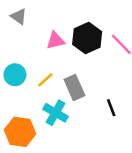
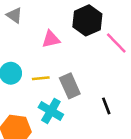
black hexagon: (87, 38) -> (87, 20), moved
yellow line: (45, 80) -> (41, 78), turned 36

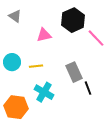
gray rectangle: (70, 86) -> (74, 72), moved

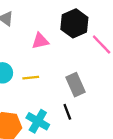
black line: (88, 88) -> (67, 112), moved
cyan cross: (44, 92) -> (38, 121), moved

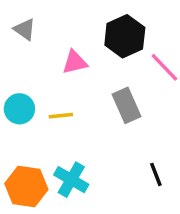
gray rectangle: (76, 85) -> (127, 105), moved
black line: (67, 112) -> (156, 174), moved

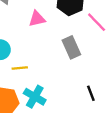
yellow line: (61, 116) -> (20, 68), moved

